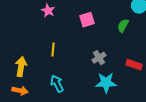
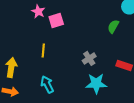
pink square: (87, 20) -> (56, 20), moved

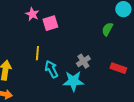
cyan star: (96, 83) -> (73, 81), moved
cyan arrow: (47, 84) -> (51, 69), moved

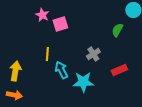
gray cross: (83, 61) -> (93, 54), moved
red rectangle: (118, 68) -> (119, 70), moved, turned -42

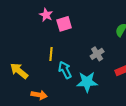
yellow arrow: (15, 71) -> (19, 71), turned -60
orange arrow: (14, 95) -> (39, 95), moved

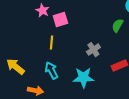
yellow line: (51, 54) -> (51, 43), moved
cyan arrow: (65, 70) -> (51, 71), moved

